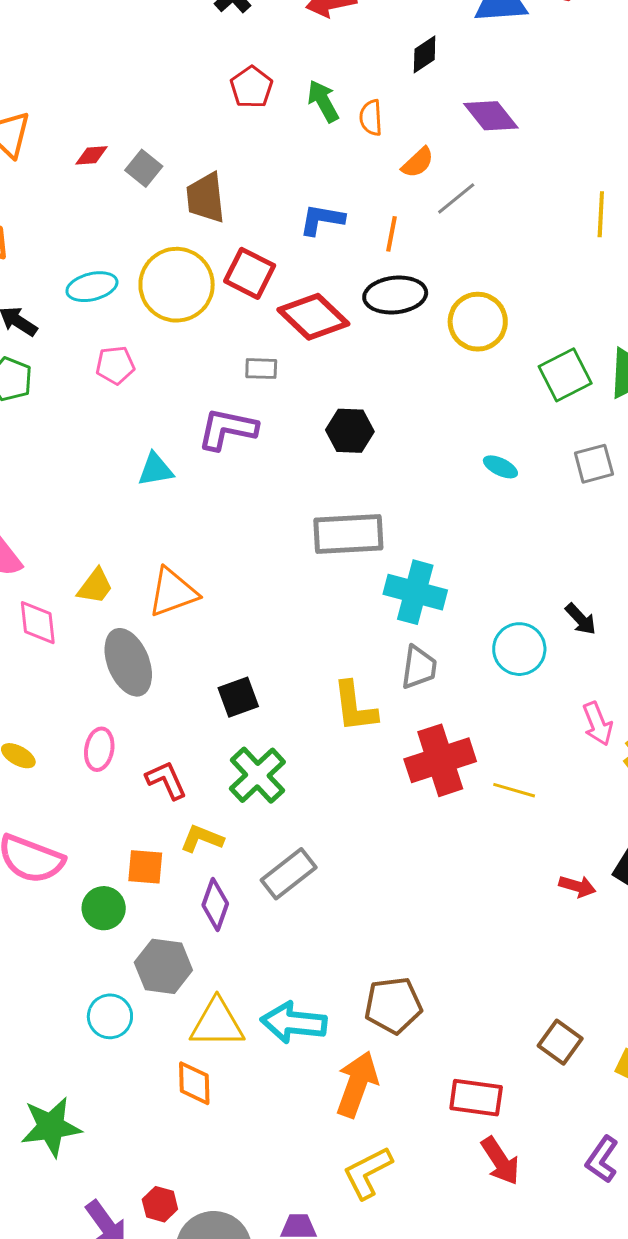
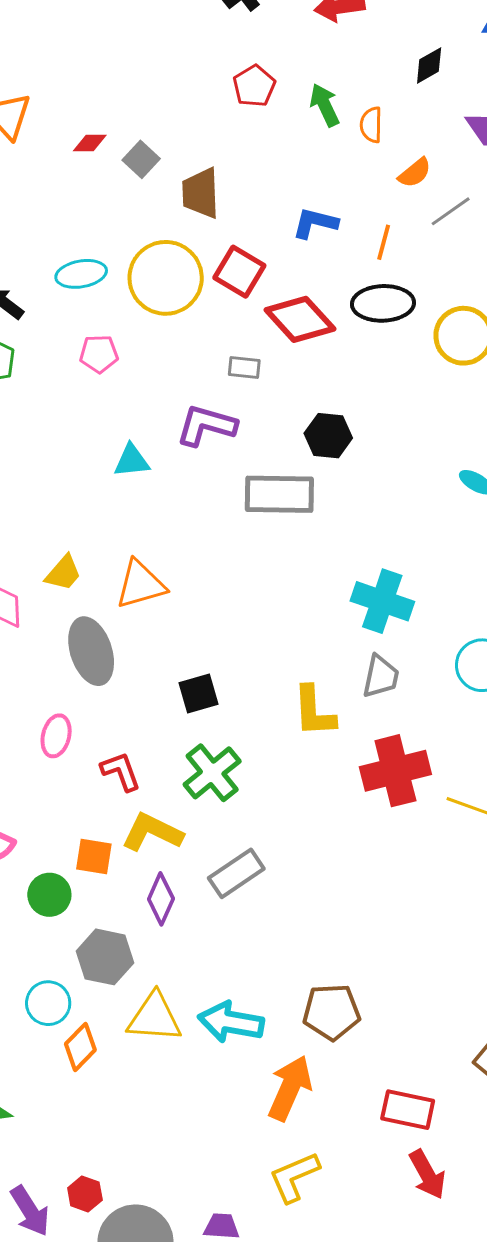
gray rectangle: (348, 534) -> (279, 494), moved
yellow L-shape: (202, 839) -> (152, 832), size x1.4
orange diamond: (194, 1083) -> (80, 1047), moved, turned 42

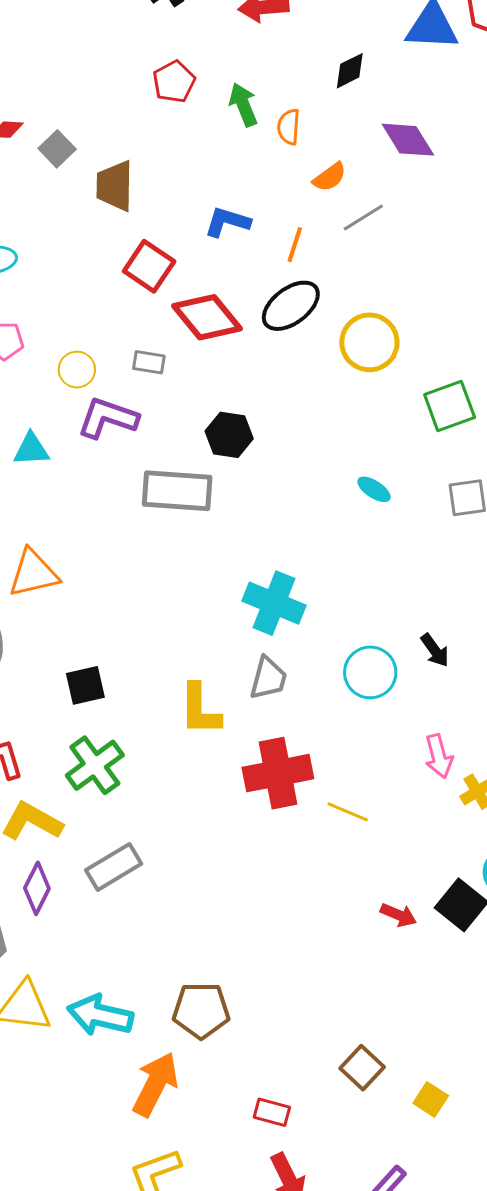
yellow circle: (166, 278) -> (77, 370), moved, size x0.5
black ellipse: (383, 303) -> (291, 306), turned -38
red rectangle: (408, 1110) -> (272, 1112), size x0.7

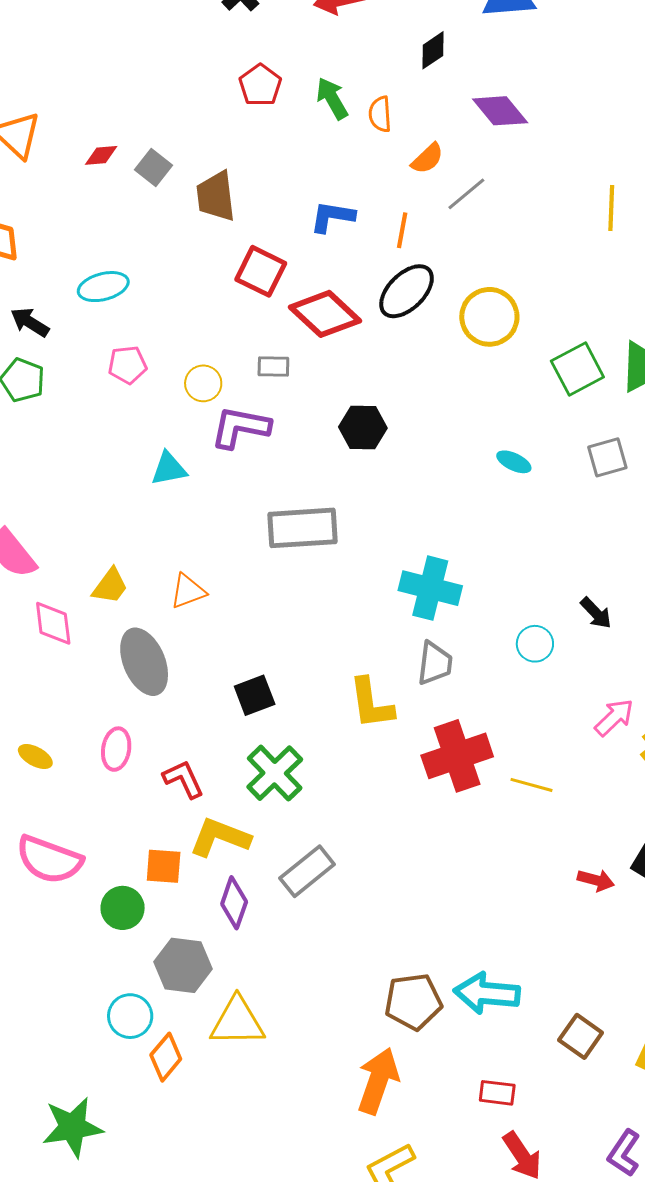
gray rectangle: (177, 491) -> (302, 528), moved
orange triangle: (33, 573) -> (188, 591), size x0.7
cyan circle: (370, 672) -> (535, 644), size x0.7
pink arrow: (439, 756) -> (614, 717), turned -111
cyan arrow: (100, 1015) -> (487, 993), moved

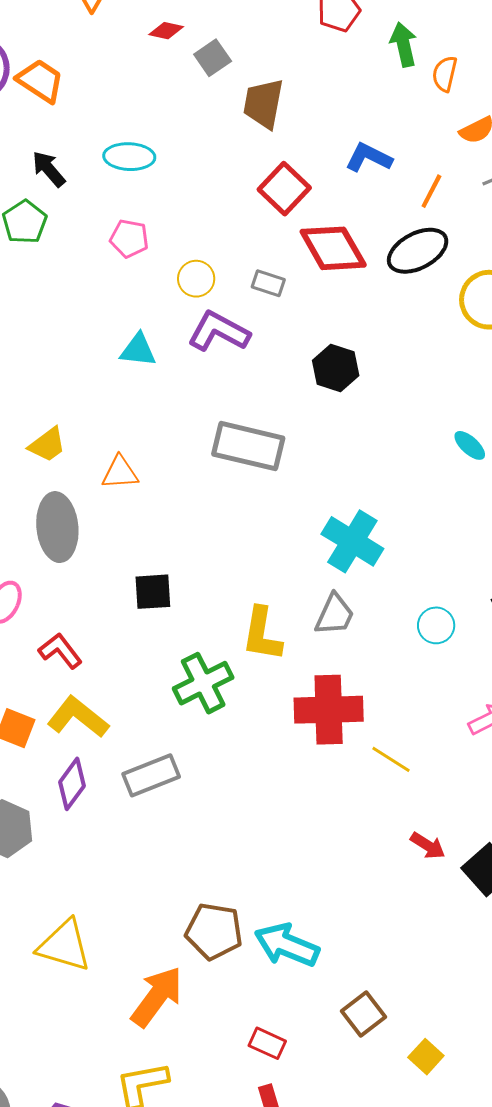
green cross: (275, 773) -> (203, 683), moved
red L-shape: (184, 779) -> (60, 651), turned -30
red arrow: (596, 880) -> (428, 846), moved
yellow triangle: (237, 1022) -> (64, 946), moved

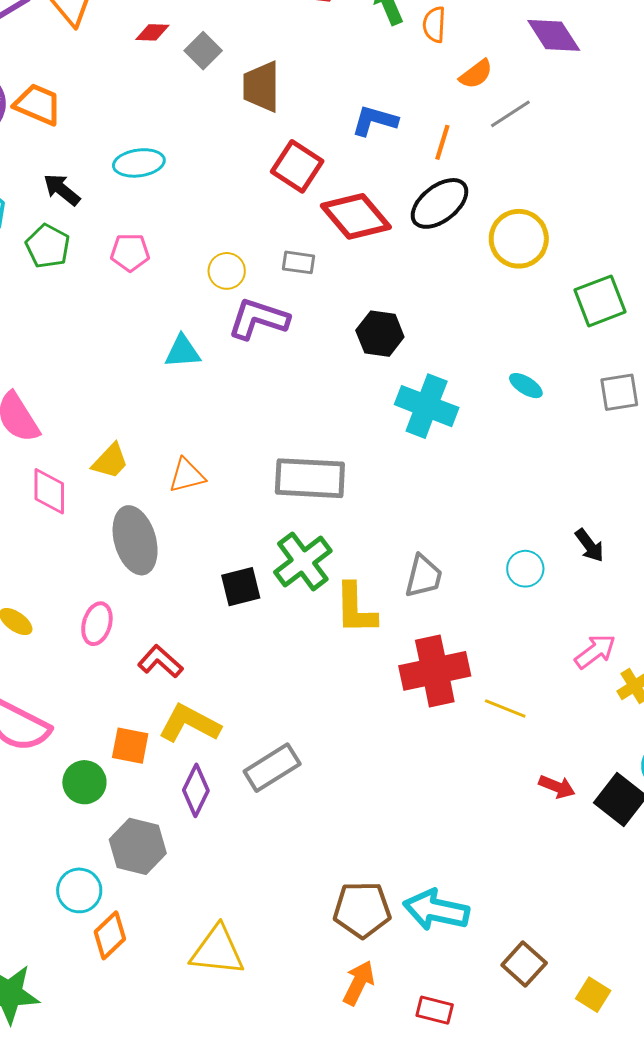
pink pentagon: (129, 238) -> (130, 252), moved
gray rectangle: (248, 446) -> (310, 478), moved
cyan cross: (352, 541) -> (427, 406), moved
green cross: (203, 683) -> (303, 561), moved
orange arrow: (157, 997) -> (359, 983), moved, size x0.7

